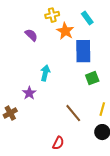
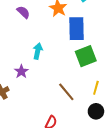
green square: (92, 78) -> (86, 56), size x1.5

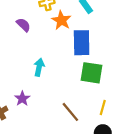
green square: (86, 56) -> (92, 73), turned 30
purple star: (21, 71) -> (22, 99), moved

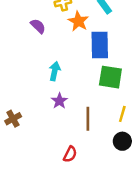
purple star: (22, 99) -> (59, 101), moved
brown line: (70, 112) -> (88, 119), turned 40

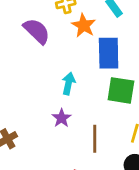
purple semicircle: (38, 26) -> (37, 31), size x1.5
cyan arrow: (55, 71) -> (68, 84), moved

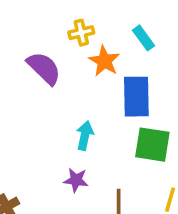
purple star: (62, 118) -> (76, 180), turned -30

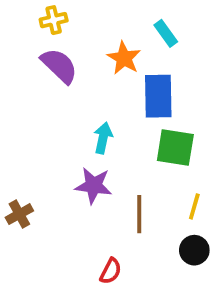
yellow cross: (81, 33) -> (54, 20), moved
purple star: (76, 180) -> (94, 186), size x1.4

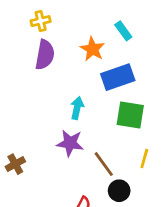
purple semicircle: (59, 66) -> (45, 55), turned 56
blue rectangle: (158, 96) -> (118, 77), turned 72
brown line: (139, 214) -> (104, 164), turned -36
black circle: (194, 250) -> (119, 191), moved

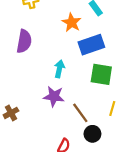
purple semicircle: (45, 55) -> (24, 41), moved

